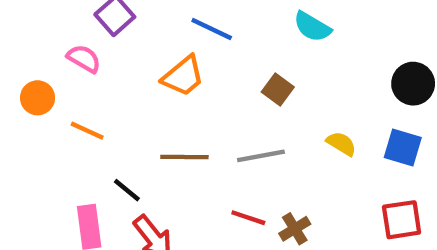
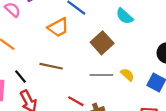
brown square: (278, 90) -> (102, 43), size x1.5
gray line: (261, 156) -> (101, 75), moved

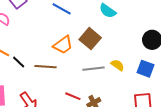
orange trapezoid: (58, 27) -> (63, 45), moved
black line: (21, 76) -> (19, 62), moved

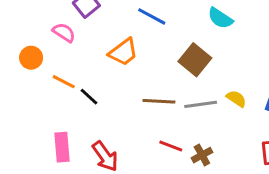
orange trapezoid: (63, 45) -> (123, 52), moved
brown line: (45, 67) -> (159, 101), moved

